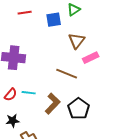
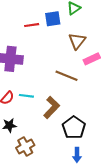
red line: (25, 13) -> (32, 25), moved
black pentagon: (79, 109) -> (74, 127), moved

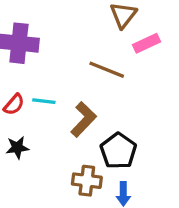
brown cross: (25, 147) -> (87, 181), moved, turned 36

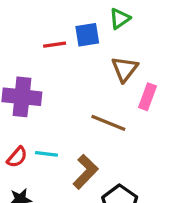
pink rectangle: (146, 43) -> (147, 97), turned -45

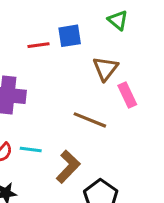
green triangle: (120, 19) -> (118, 20), moved, turned -45
pink rectangle: (147, 97) -> (127, 95), turned -45

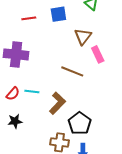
red line: (39, 45) -> (29, 18), moved

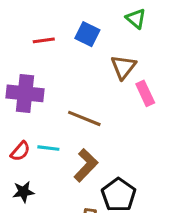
blue square: (58, 14) -> (87, 34), turned 35
brown line: (72, 71) -> (84, 118), moved

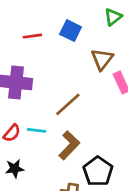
green triangle: (136, 19) -> (113, 17), turned 42
brown line: (84, 118) -> (68, 104), turned -64

